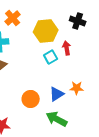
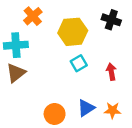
red arrow: (67, 48) -> (111, 72), moved
orange star: (77, 88) -> (113, 110), moved

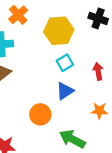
blue triangle: (86, 108) -> (65, 91), moved

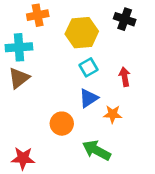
orange cross: (18, 15) -> (38, 15), turned 30
orange star: (99, 111) -> (113, 114), moved

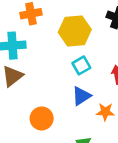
orange circle: (62, 124) -> (42, 118), moved

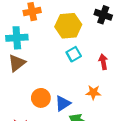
blue triangle: (81, 96) -> (63, 103), moved

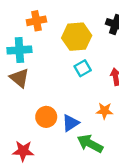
brown triangle: (17, 63) -> (19, 78), turned -42

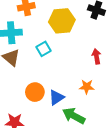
cyan square: (83, 68) -> (44, 49), moved

